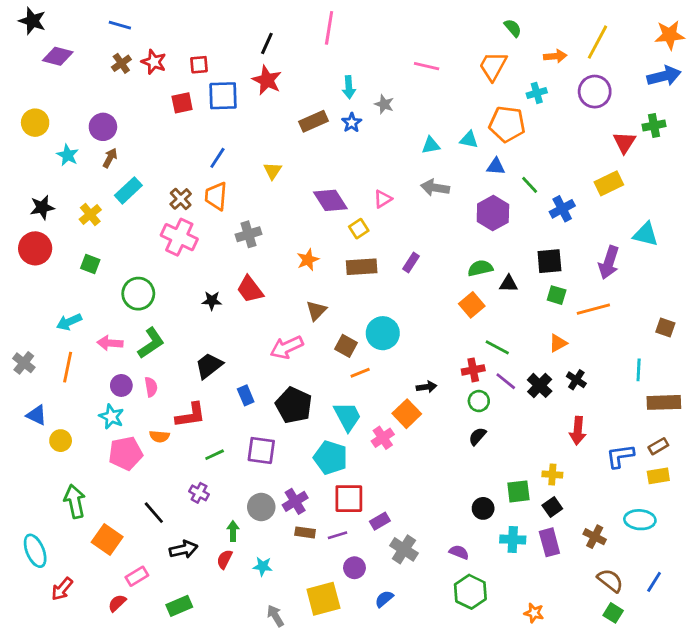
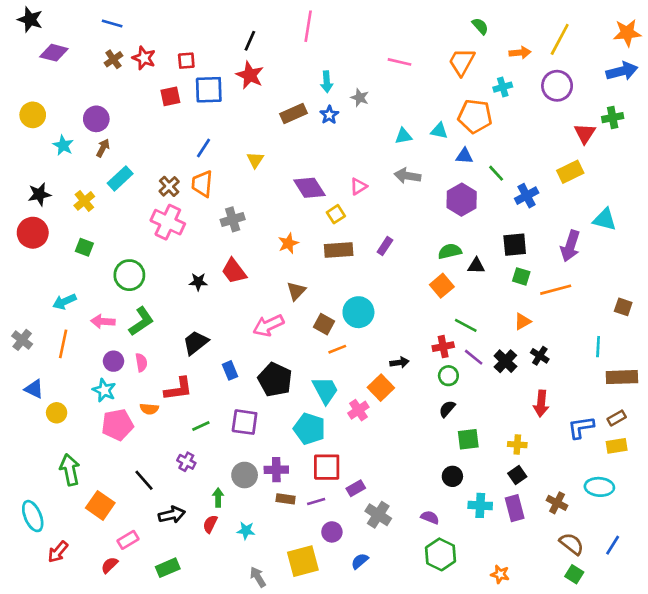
green square: (518, 491) -> (468, 439), moved
purple cross: (295, 501) -> (276, 470), turned 30

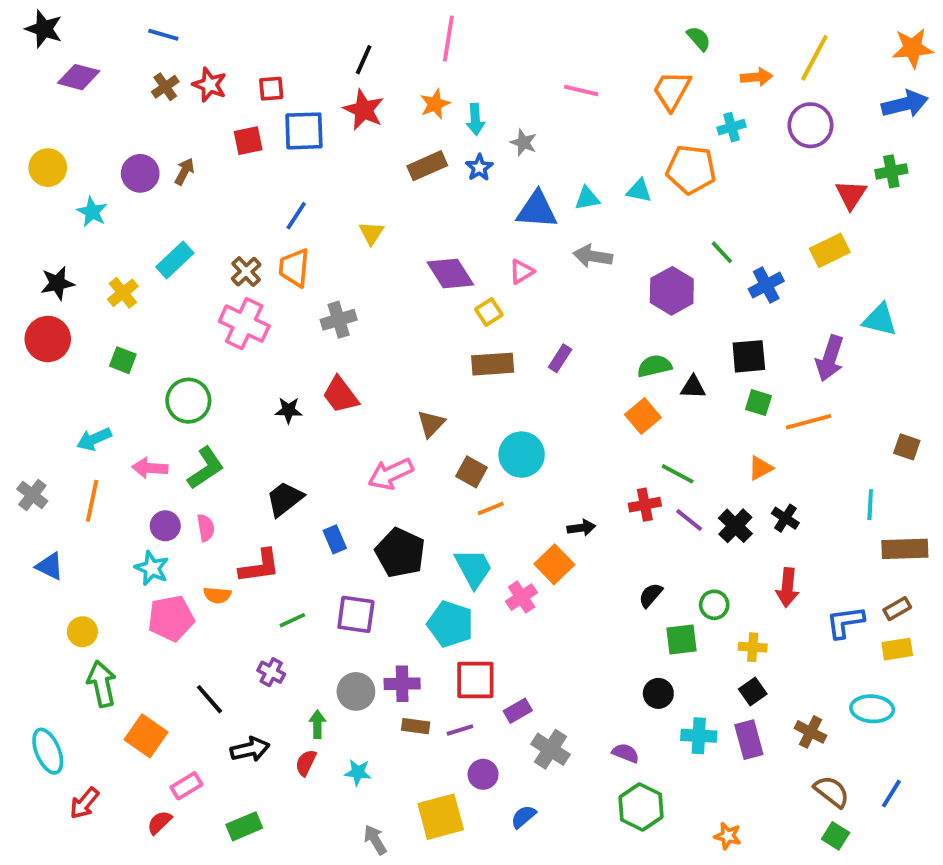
brown arrow: (103, 148) -> (185, 171), moved
blue triangle: (464, 156) -> (537, 210), moved, size x1.6
orange star: (288, 243) -> (435, 104), moved
green circle: (448, 376) -> (714, 605), moved
yellow circle: (57, 413) -> (82, 632), moved

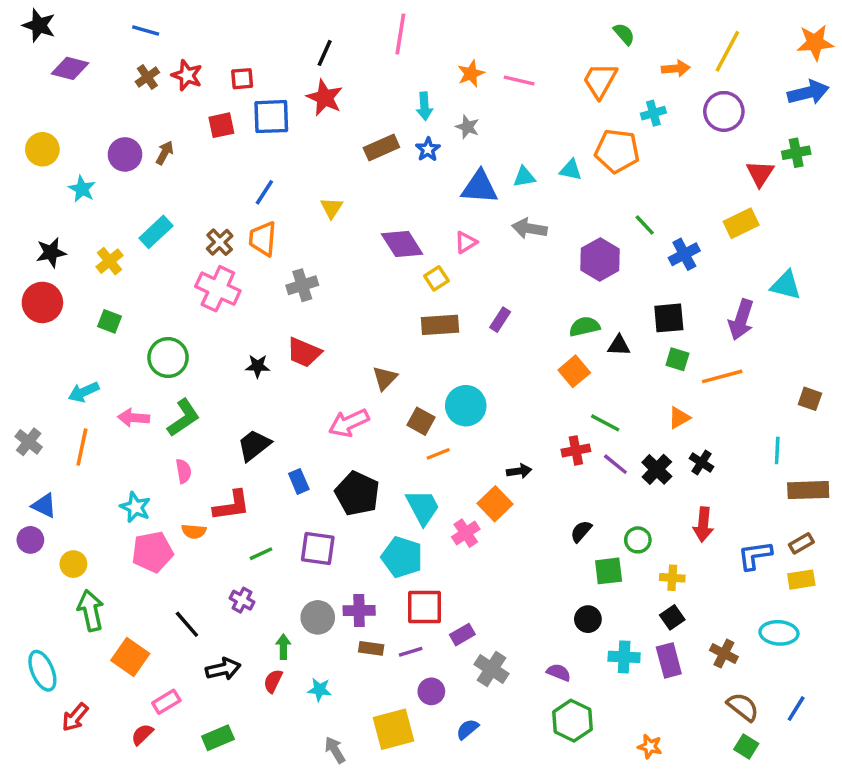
orange star: (435, 104) -> (471, 74), moved
red trapezoid: (341, 395) -> (304, 352), turned -30
purple circle: (165, 526) -> (30, 540), moved

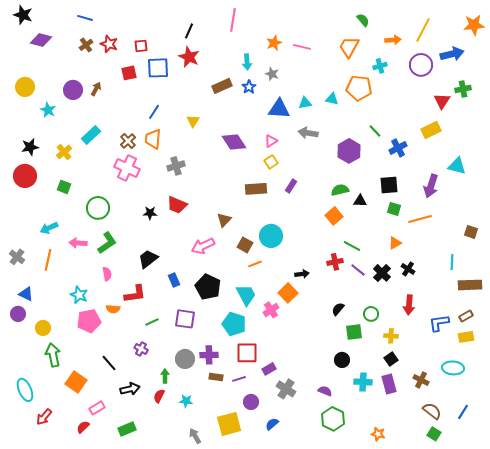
blue arrow: (808, 93) -> (452, 54), moved
yellow square: (436, 278) -> (271, 162), moved

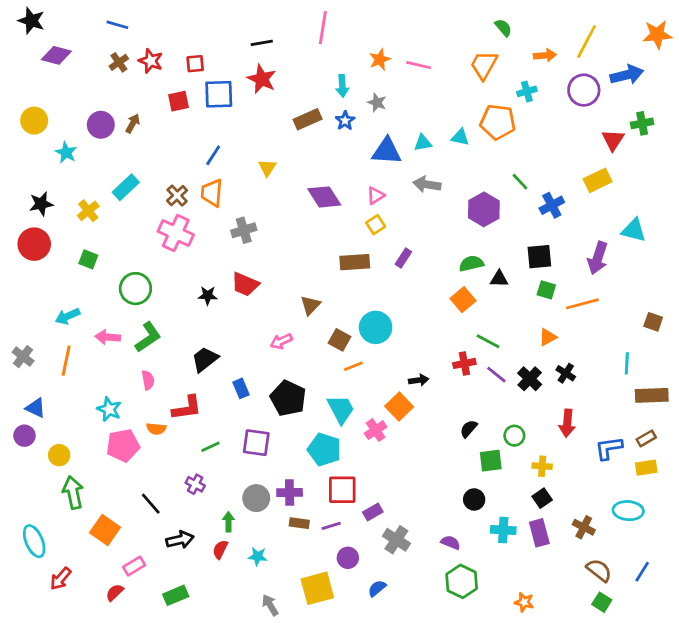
black line: (189, 31) -> (262, 43), turned 56
pink arrow: (203, 246) -> (281, 341), size x0.7

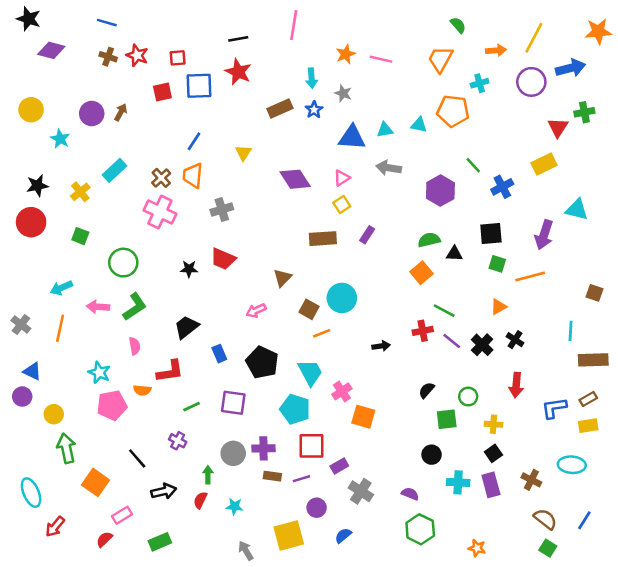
brown cross: (119, 62) -> (108, 57), turned -36
orange square: (399, 407) -> (363, 417), moved, turned -30

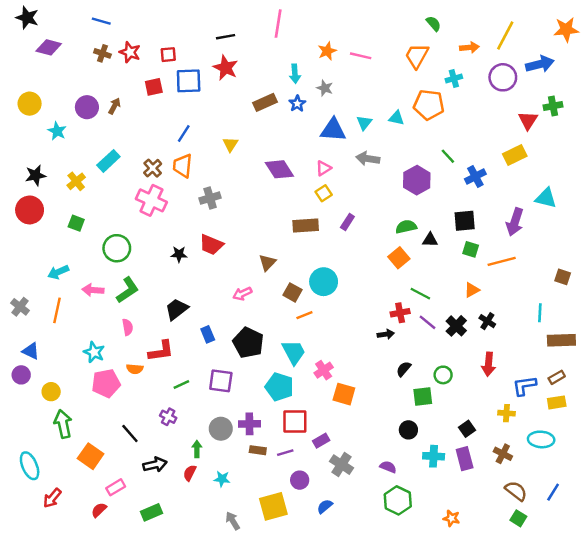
cyan triangle: (385, 130) -> (364, 123), turned -42
black arrow: (381, 346) -> (386, 334), moved
yellow cross: (493, 424) -> (506, 413), moved

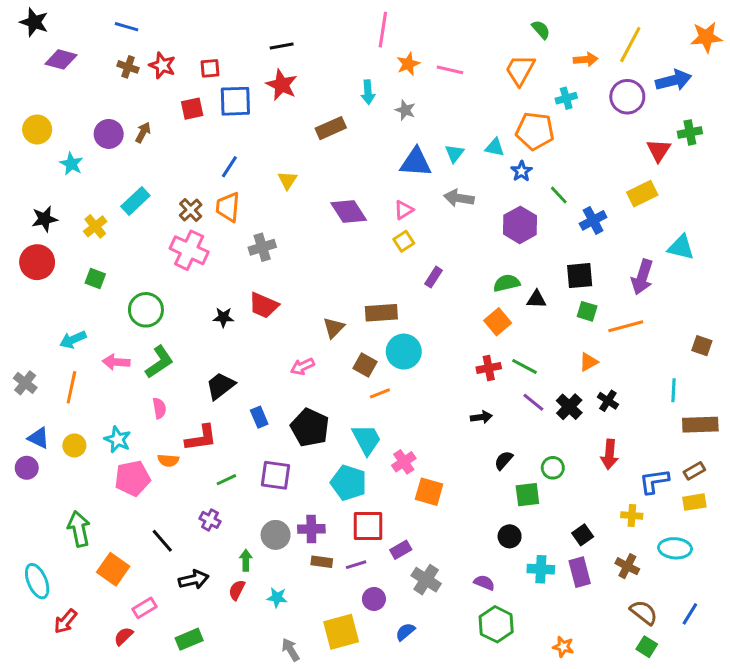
pink line: (278, 24) -> (383, 30), moved
blue star: (297, 104) -> (521, 171), moved
brown rectangle: (306, 226) -> (381, 313), moved
red cross: (400, 313) -> (489, 368), moved
yellow circle: (51, 392) -> (74, 445), moved

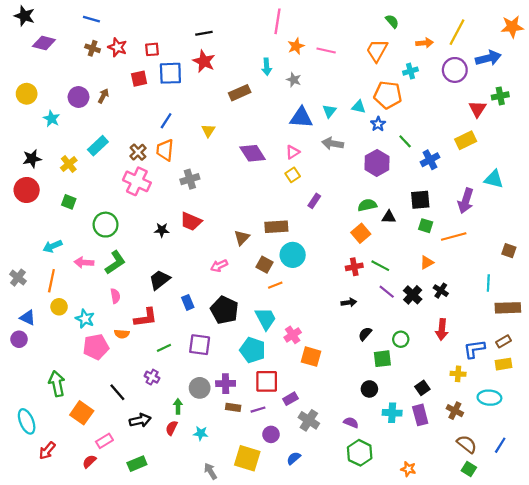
yellow circle: (74, 445) -> (59, 307), moved
yellow square: (341, 632) -> (247, 458), turned 32

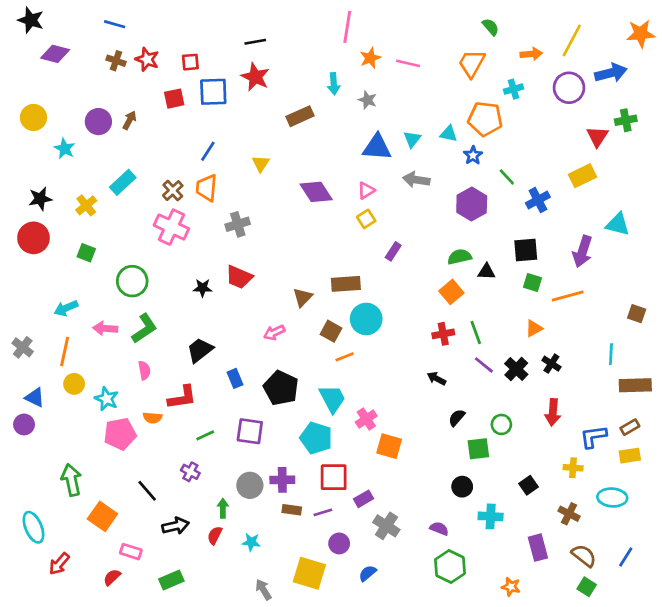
green line: (380, 266) -> (476, 333), turned 42
black arrow: (349, 302) -> (436, 378), turned -144
purple rectangle: (420, 415) -> (538, 548), moved
pink rectangle: (104, 441) -> (131, 552), turned 49

